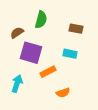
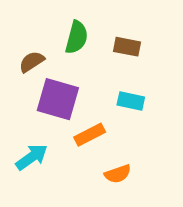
brown rectangle: (76, 29) -> (127, 47), moved
cyan arrow: (17, 84) -> (32, 157), turned 36

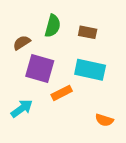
cyan rectangle: (131, 101) -> (90, 70), size x1.6
orange semicircle: (118, 174) -> (104, 120), moved, turned 36

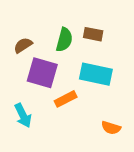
green semicircle: (53, 26) -> (64, 40), moved
cyan arrow: (22, 108) -> (23, 115), turned 100

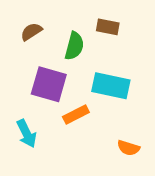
brown rectangle: (93, 34) -> (108, 27), moved
brown semicircle: (23, 45) -> (31, 32), moved

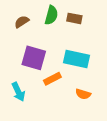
green semicircle: (74, 46) -> (51, 15), moved
orange semicircle: (128, 148) -> (83, 94), moved

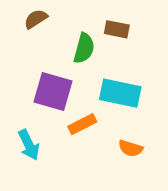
green semicircle: (51, 15) -> (84, 48), moved
brown semicircle: (22, 22) -> (36, 19), moved

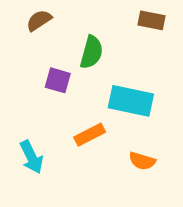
brown rectangle: (117, 29) -> (151, 20), moved
purple square: (53, 91) -> (58, 80), moved, size x0.6

